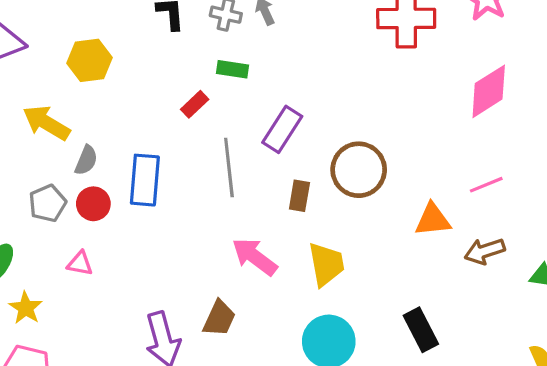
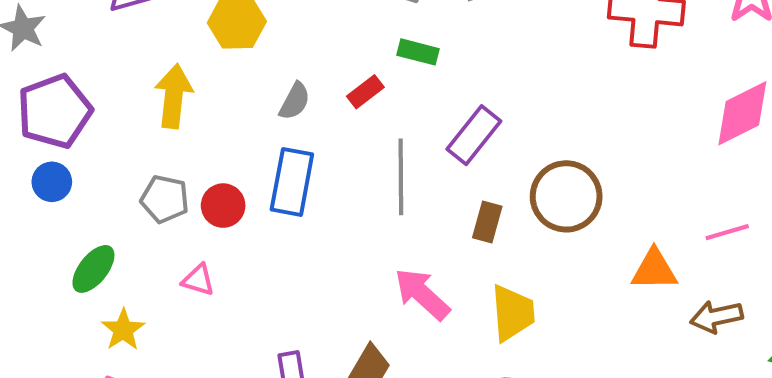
yellow arrow: (46, 123) -> (174, 96), turned 60
gray semicircle: (86, 160) -> (295, 101), moved
gray pentagon: (48, 203) -> (165, 199), turned 30

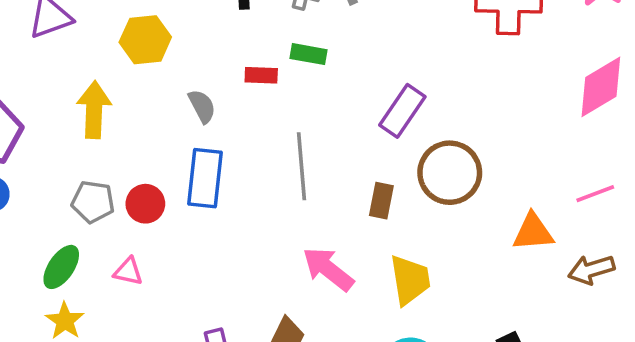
red rectangle: (365, 92) -> (261, 75), moved, turned 44
gray semicircle: (295, 101) -> (202, 106), turned -52
purple rectangle: (474, 135) -> (402, 111), moved
green ellipse: (93, 269) -> (61, 267), moved

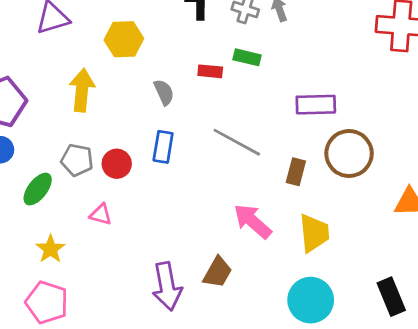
purple rectangle: (402, 111) -> (316, 105), turned 51
gray line: (302, 166) -> (237, 142), turned -60
blue rectangle: (205, 178) -> (163, 147), size x0.7
green ellipse: (61, 267) -> (38, 189), moved

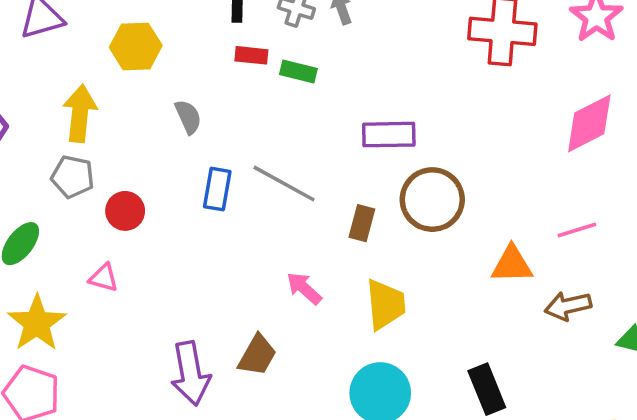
red rectangle: (210, 71) -> (251, 55), moved
blue rectangle: (163, 147) -> (217, 189), moved
gray pentagon: (77, 160) -> (73, 177), moved
pink arrow: (253, 221) -> (304, 288), size x0.7
yellow star: (50, 249) -> (37, 323), size x1.5

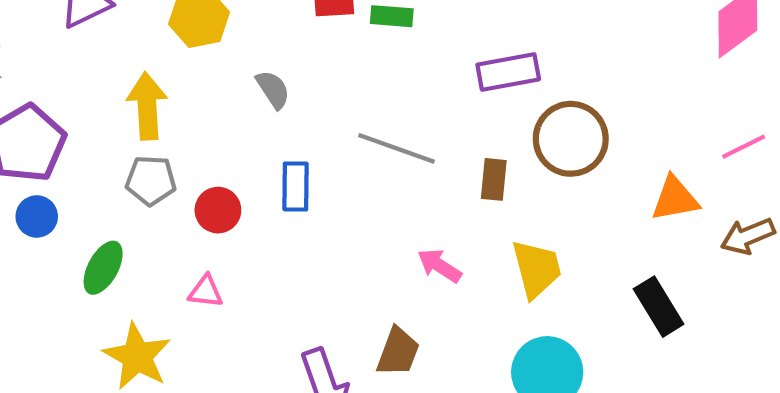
blue rectangle: (217, 189) -> (296, 187), moved
black rectangle: (487, 389) -> (659, 307), moved

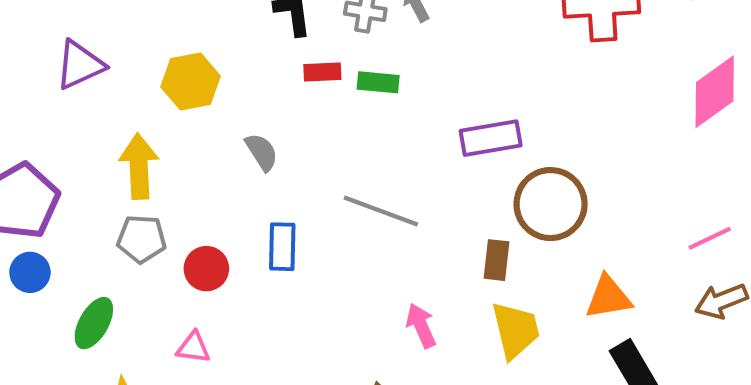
pink line: (744, 147) -> (710, 238), moved
brown rectangle: (494, 179) -> (497, 260), moved
orange triangle: (675, 199) -> (608, 297), moved
pink arrow: (439, 266) -> (421, 326), turned 33

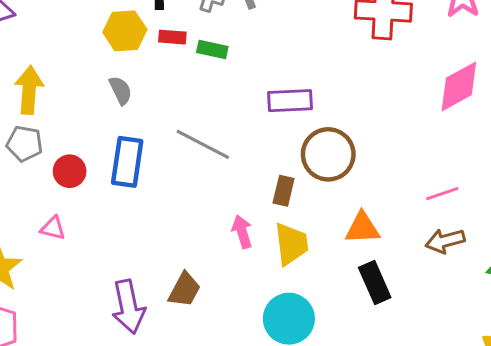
yellow hexagon: (191, 82) -> (125, 31), moved
blue rectangle: (282, 247) -> (127, 162), size x1.4
pink arrow: (421, 326) -> (242, 232), moved

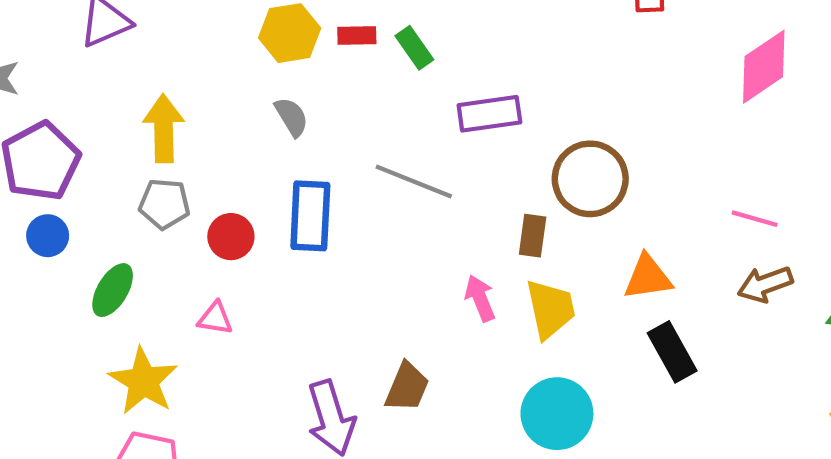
green rectangle: (212, 50) -> (414, 48), turned 48
purple rectangle: (290, 101) -> (489, 114), moved
pink line: (442, 194) -> (755, 219), turned 40

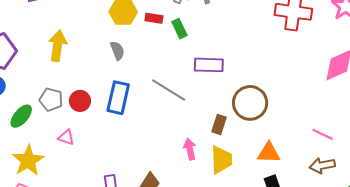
gray pentagon: (164, 204) -> (51, 100), moved

